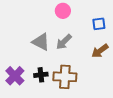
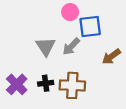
blue square: (99, 24) -> (90, 26), moved, size x1.5
gray triangle: (41, 42) -> (46, 47), turned 30

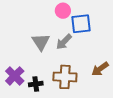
brown arrow: (111, 57) -> (100, 69), moved
black cross: (46, 83) -> (36, 84), moved

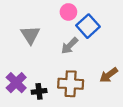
blue square: (81, 24) -> (88, 26), turned -35
gray triangle: (41, 42) -> (30, 35), moved

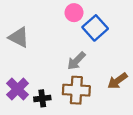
gray triangle: (30, 35) -> (19, 37), moved, turned -30
gray arrow: (70, 46) -> (76, 61), moved

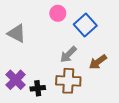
pink circle: (74, 13) -> (58, 13), moved
brown arrow: (117, 81) -> (98, 62), moved

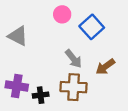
gray arrow: (68, 54) -> (74, 59), turned -84
purple cross: (16, 80) -> (17, 86), turned -36

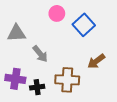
gray triangle: (18, 36) -> (16, 33), turned -30
gray arrow: (74, 59) -> (40, 54), moved

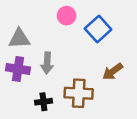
gray arrow: (40, 54) -> (47, 63), turned 42
purple cross: (15, 79) -> (18, 69), moved

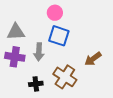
blue square: (98, 29) -> (59, 36), moved, turned -30
brown cross: (79, 93) -> (65, 77), turned 30

